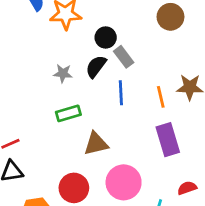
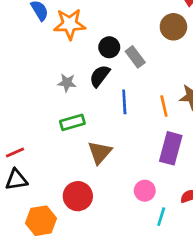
gray rectangle: (124, 57) -> (135, 57), moved
purple rectangle: (168, 140) -> (171, 148), turned 32
brown triangle: (96, 144) -> (100, 152), turned -36
pink circle: (124, 182) -> (145, 191), moved, size x0.6

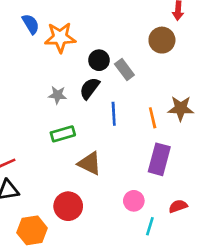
brown triangle: (100, 152) -> (90, 163), turned -45

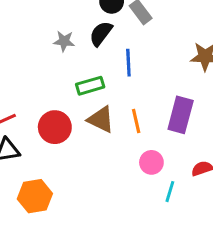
orange line: (153, 118) -> (136, 121), moved
green rectangle: (63, 134) -> (90, 86), moved
red circle: (68, 206) -> (55, 127), moved

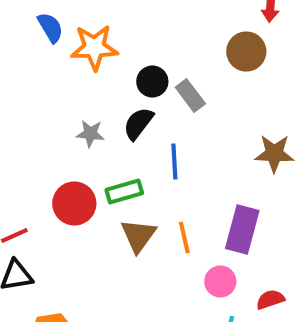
brown triangle: (101, 119) -> (138, 235), turned 40
red circle: (55, 127) -> (74, 203), moved
pink circle: (151, 162) -> (220, 281), moved

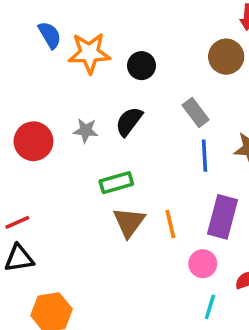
black circle: (152, 82) -> (142, 66), moved
gray rectangle: (190, 96) -> (196, 112), moved
blue line: (174, 161) -> (205, 156), moved
red circle: (74, 203) -> (33, 141), moved

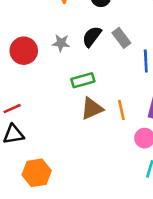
gray rectangle: (196, 112) -> (121, 38), moved
brown triangle: (129, 222) -> (92, 109), turned 30

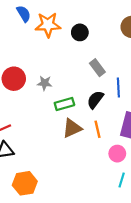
black semicircle: (92, 37) -> (95, 100), moved
gray star: (61, 43) -> (45, 83), moved

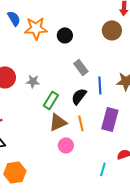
green rectangle: (64, 104) -> (51, 100), turned -42
pink circle: (117, 154) -> (66, 145), moved

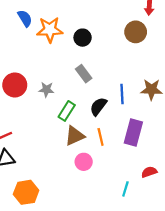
gray rectangle: (81, 67) -> (84, 74), moved

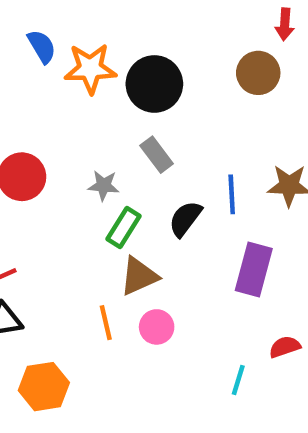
black circle: (83, 38) -> (154, 84), size x1.6
gray star: (46, 90) -> (104, 186), moved
orange line: (101, 137) -> (106, 323), moved

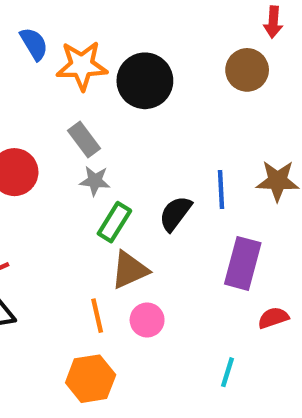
gray rectangle: (157, 155) -> (84, 139), moved
red semicircle: (285, 347) -> (273, 318), moved
orange hexagon: (44, 387) -> (91, 379), moved

